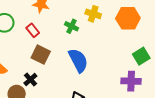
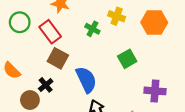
red rectangle: (33, 30) -> (50, 32), size x1.5
green square: (141, 56) -> (127, 59), moved
blue semicircle: (78, 60) -> (86, 80), moved

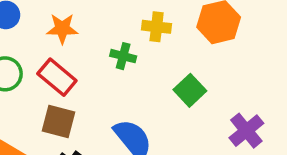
brown square: (58, 58) -> (59, 122), moved
purple cross: (155, 91) -> (246, 131), turned -30

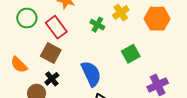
yellow cross: (157, 27) -> (121, 13), turned 35

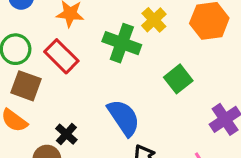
green cross: (97, 25) -> (122, 43), size x1.6
brown square: (51, 53) -> (26, 86), moved

